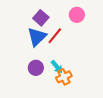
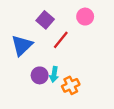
blue triangle: (37, 37) -> (22, 45), moved
cyan arrow: (57, 67) -> (54, 74), moved, turned 48

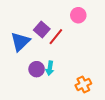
purple square: (45, 20) -> (42, 29), moved
orange cross: (71, 85) -> (83, 84), moved

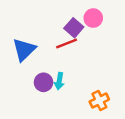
purple square: (42, 29) -> (74, 28), moved
red line: (56, 37) -> (67, 44), turned 30

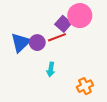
pink circle: (93, 18) -> (80, 16), size x1.5
purple circle: (43, 82) -> (37, 43), moved

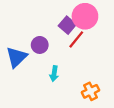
red line: (57, 37) -> (76, 39), moved, turned -30
blue triangle: (21, 43) -> (17, 57), moved

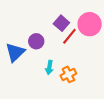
pink circle: (85, 16) -> (90, 24), moved
orange cross: (91, 91) -> (68, 74), moved

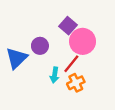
pink circle: (90, 24) -> (83, 41), moved
red line: (69, 36) -> (71, 64), moved

